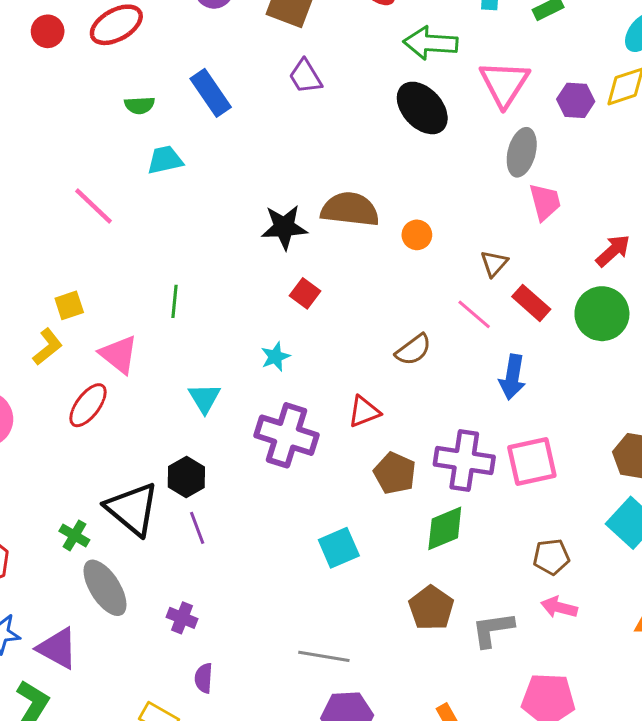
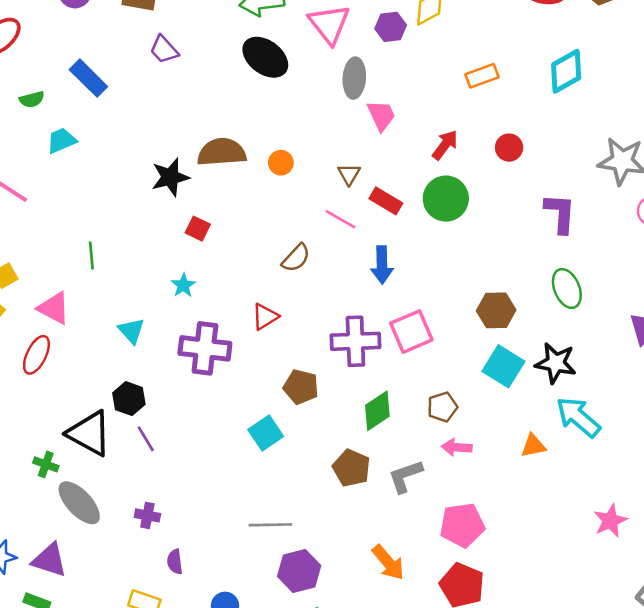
brown pentagon: (395, 473) -> (301, 387), moved
green diamond: (445, 528) -> (377, 411), moved

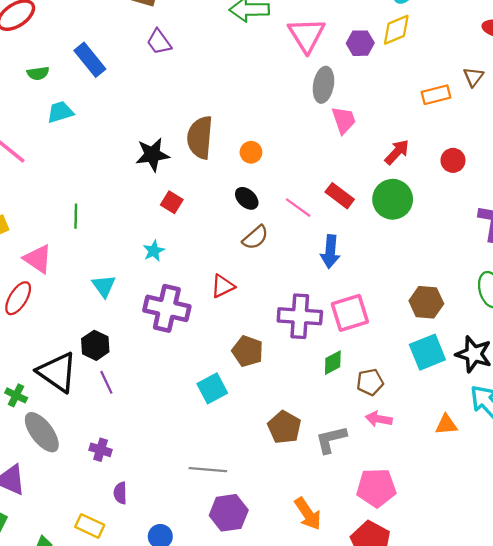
black ellipse: (265, 57) -> (247, 198), moved, size x0.6
brown semicircle: (222, 152) -> (200, 137), turned -87
brown triangle: (349, 174) -> (473, 77), moved
cyan square: (503, 366) -> (427, 352), turned 30
green diamond: (377, 411) -> (333, 363), moved, size x0.7

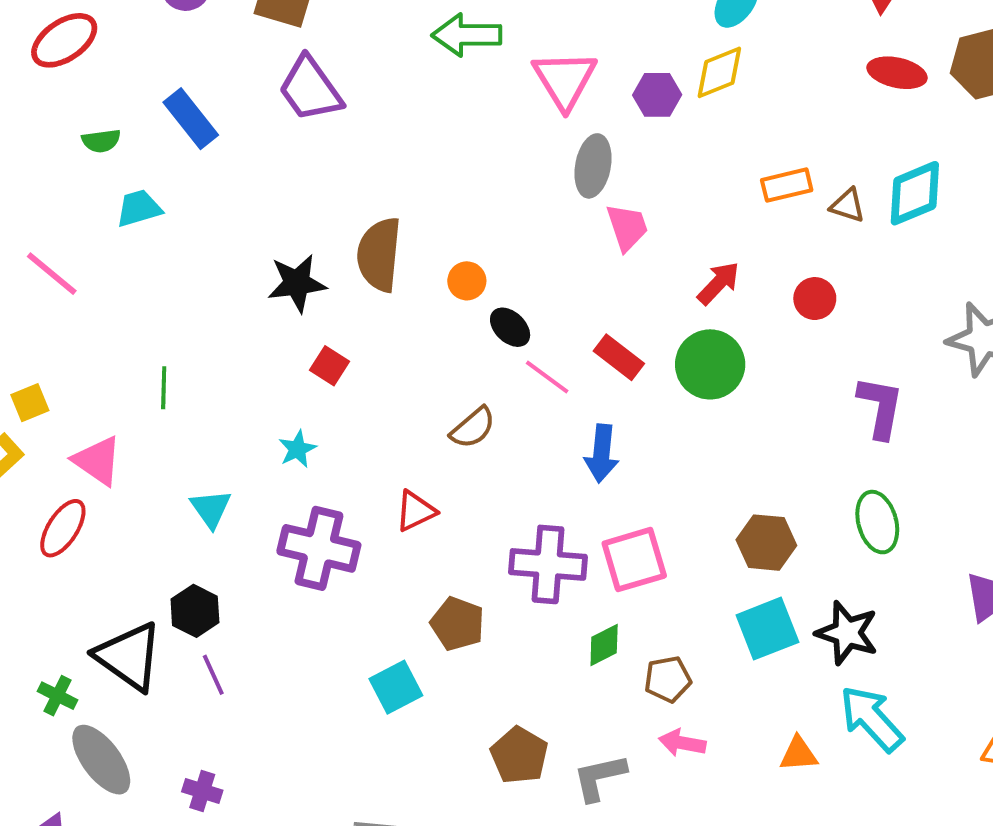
purple trapezoid: (159, 42) -> (310, 89), size x1.5
brown triangle: (473, 77) -> (848, 205), moved, turned -50
black ellipse: (247, 198) -> (510, 327), moved

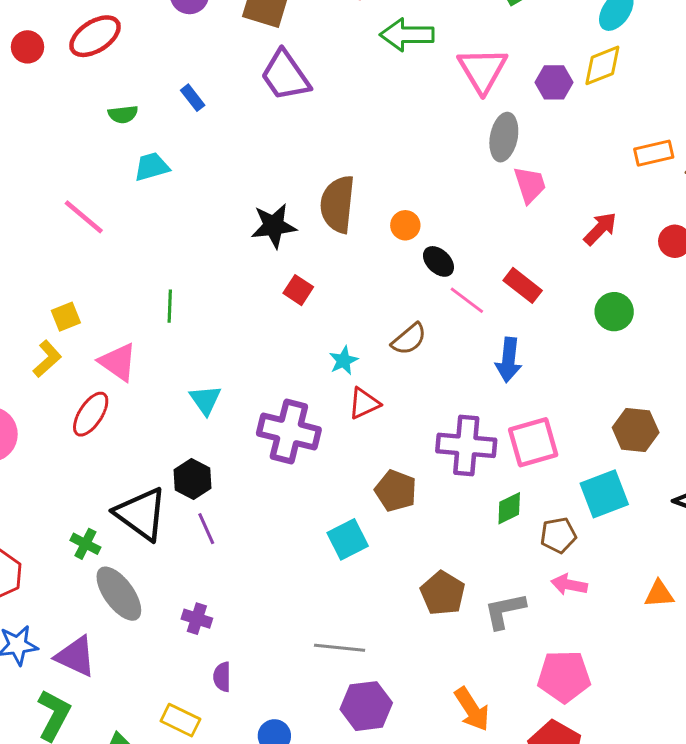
blue rectangle: (191, 119) -> (193, 98), size x0.6
green circle: (710, 364) -> (614, 312), moved, size x0.7
cyan star: (297, 449) -> (344, 361), moved
cyan square: (767, 629) -> (604, 494), moved

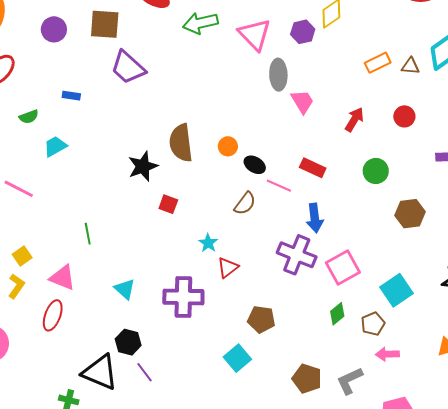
blue rectangle: (193, 98) -> (71, 96), turned -30
brown semicircle: (409, 339) -> (245, 204), moved
brown hexagon: (636, 430) -> (410, 214), moved
purple cross: (466, 445) -> (297, 255), moved, turned 30

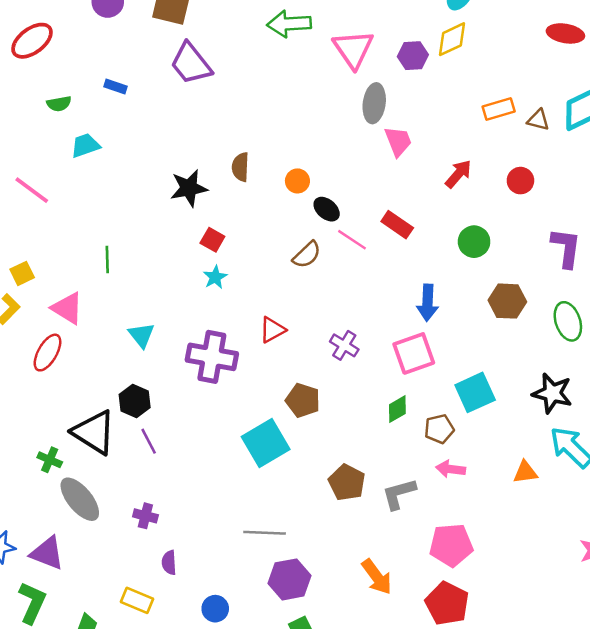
brown semicircle: (181, 143) -> (240, 167), size x0.6
blue arrow: (315, 218) -> (428, 303), moved
cyan star: (208, 243) -> (215, 277), moved
purple cross: (297, 255) -> (344, 345), moved, size x0.6
cyan square: (237, 358) -> (266, 443), size x1.4

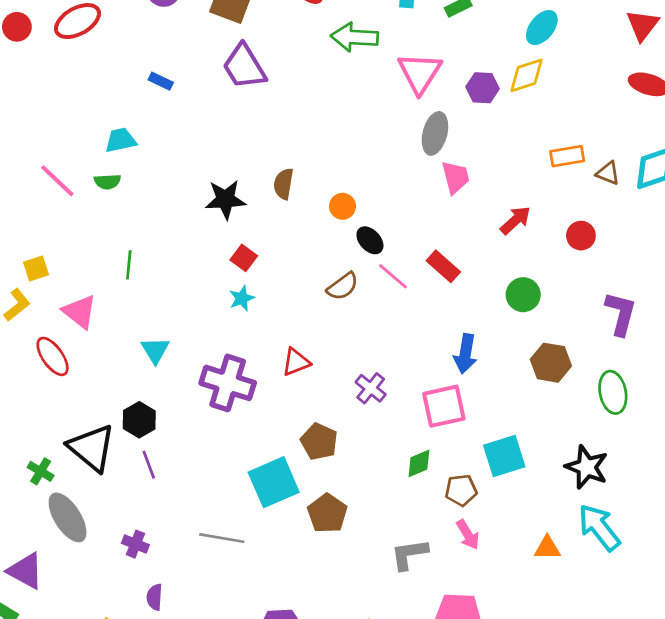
green semicircle: (59, 104) -> (107, 182), moved
red ellipse: (47, 353) -> (53, 356), turned -72
pink arrow: (451, 469) -> (468, 535), turned -136
brown pentagon: (347, 483) -> (327, 513), moved
gray line: (265, 533) -> (222, 538), moved

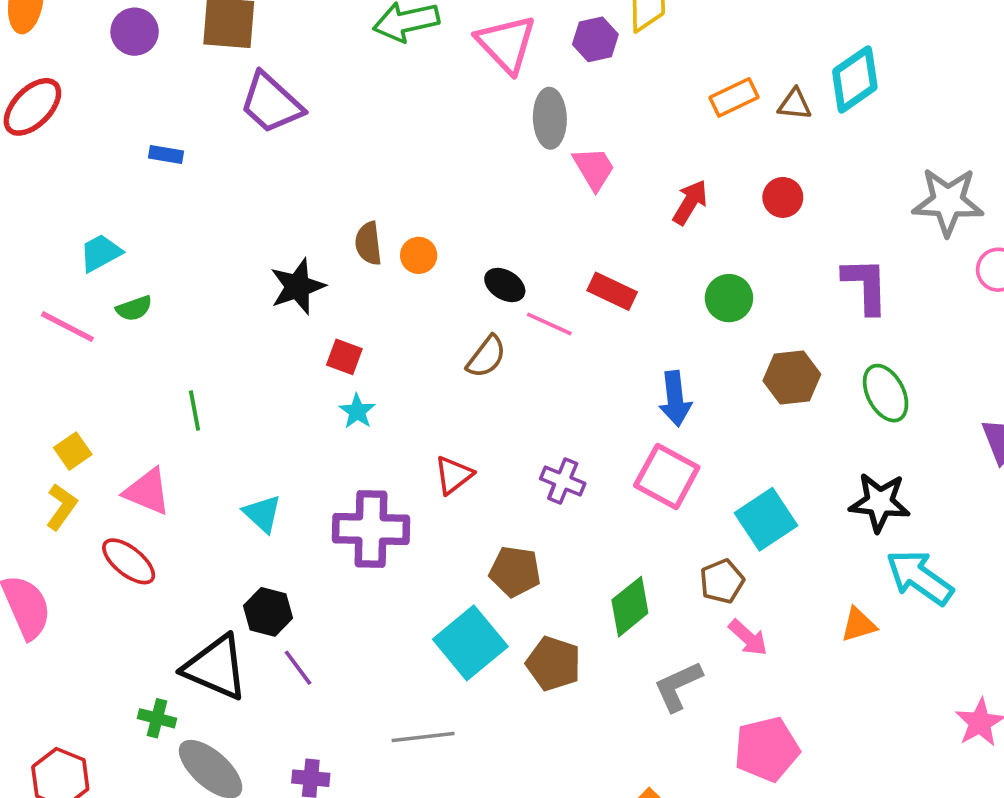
cyan trapezoid: (121, 140) -> (101, 253), moved
orange circle: (343, 206) -> (419, 255), moved
pink square: (444, 406) -> (667, 476), turned -33
green diamond: (419, 463) -> (630, 607), moved, size x1.4

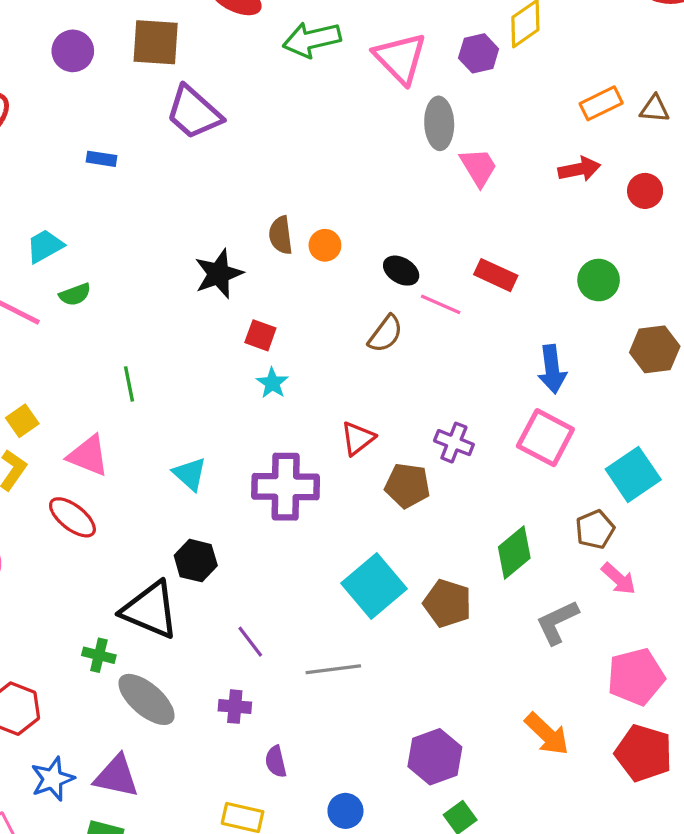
red arrow: (690, 202) -> (579, 169), moved, turned 48
brown pentagon: (515, 571) -> (407, 486), moved
purple line: (298, 668) -> (250, 642), moved

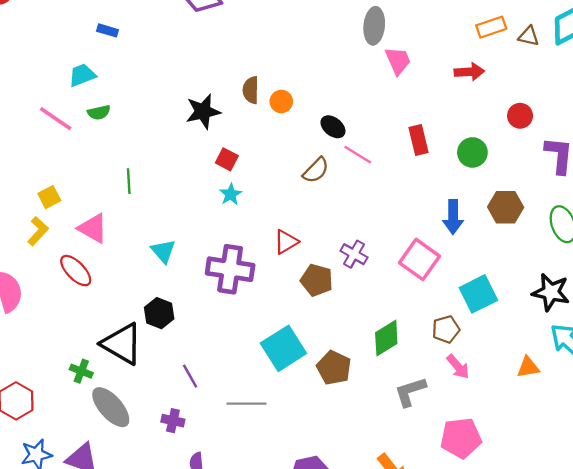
blue rectangle: (102, 159) -> (108, 30), moved
red circle: (645, 191) -> (520, 116), moved
red rectangle: (496, 275) -> (418, 140), moved, turned 44
blue arrow: (552, 369) -> (453, 217), moved

